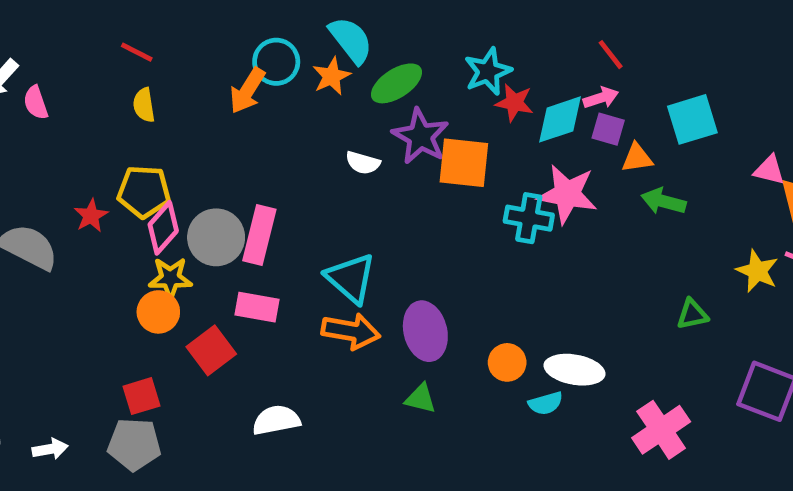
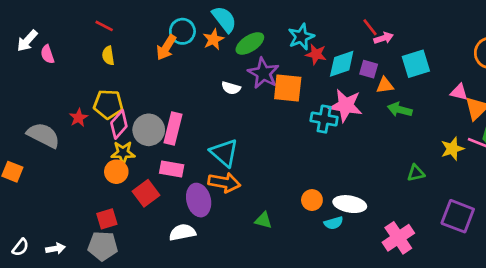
pink arrow: (601, 98) -> (383, 38), moved
yellow star: (757, 271) -> (452, 149), turned 30
purple ellipse: (425, 331) -> (199, 200), moved

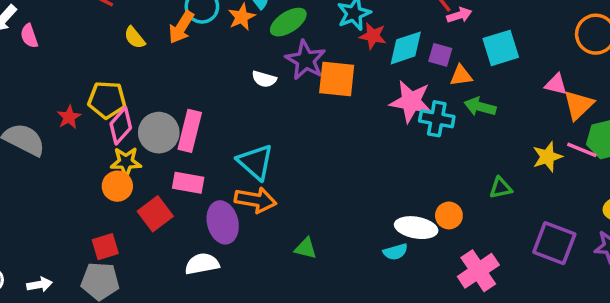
yellow semicircle: (108, 56) -> (135, 38), moved, turned -30
cyan cross: (324, 119) -> (437, 119), moved
orange circle: (312, 200) -> (449, 215), moved

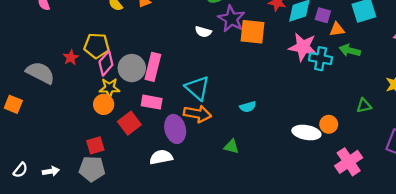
cyan semicircle: (395, 252) -> (248, 107), moved

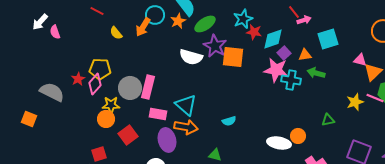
purple square: (323, 15) -> (284, 53), moved, turned 32
white semicircle: (203, 32) -> (191, 57), size x1.6
pink diamond: (106, 63) -> (95, 84), moved
pink rectangle: (152, 102) -> (158, 114), moved

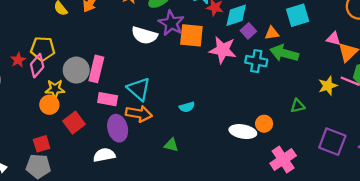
pink star: (276, 70) -> (223, 50), moved
green arrow: (316, 73) -> (284, 53), size x1.4

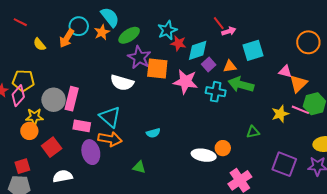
white semicircle: (144, 35) -> (122, 83), moved
white semicircle: (104, 155) -> (63, 176), moved

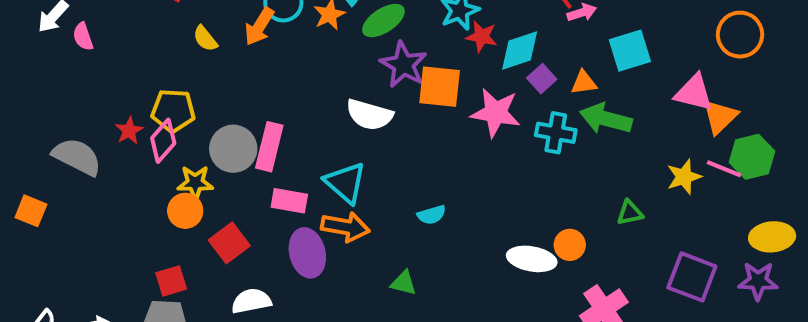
pink triangle: (285, 72) -> (694, 93), size x1.5

